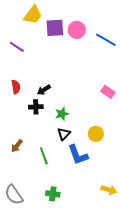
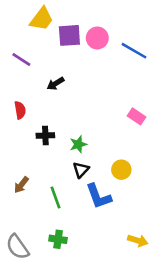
black arrow: (44, 90) -> (56, 84), moved
green cross: (53, 194) -> (58, 239), moved

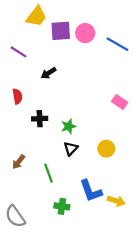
blue L-shape: (99, 196) -> (91, 191), moved
green cross: (58, 239) -> (62, 206), moved
yellow arrow: (138, 241) -> (116, 201), moved

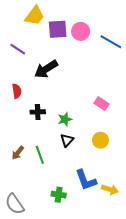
black arrow: (49, 73) -> (46, 69), size x1.6
pink rectangle: (120, 102) -> (102, 104), moved
green line: (49, 173) -> (40, 155), moved

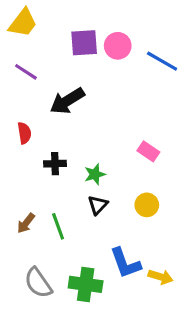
yellow trapezoid: (35, 16) -> (23, 23), moved
green cross: (59, 195) -> (86, 284), size x1.5
gray semicircle: (15, 204) -> (38, 283), moved

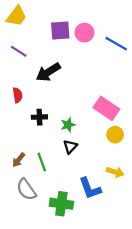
pink rectangle: (148, 151) -> (106, 108), size x1.6
yellow circle: (147, 205) -> (115, 135), moved
yellow arrow: (161, 277) -> (115, 172), moved
gray semicircle: (38, 283) -> (26, 189), moved

